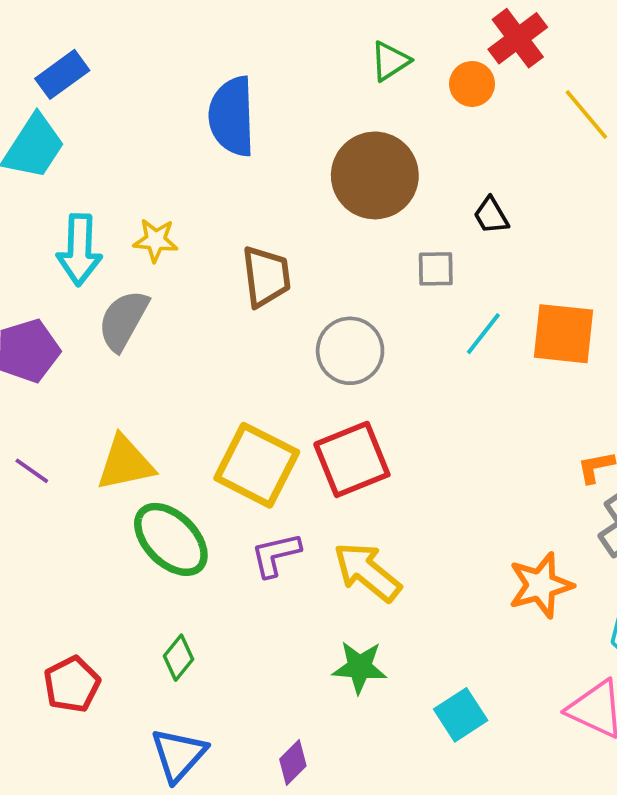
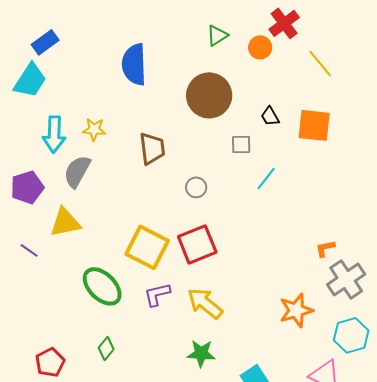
orange square: (563, 334) -> (314, 125), moved
gray circle: (350, 351) -> (196, 187), size x0.6
yellow triangle: (125, 463) -> (65, 222), moved

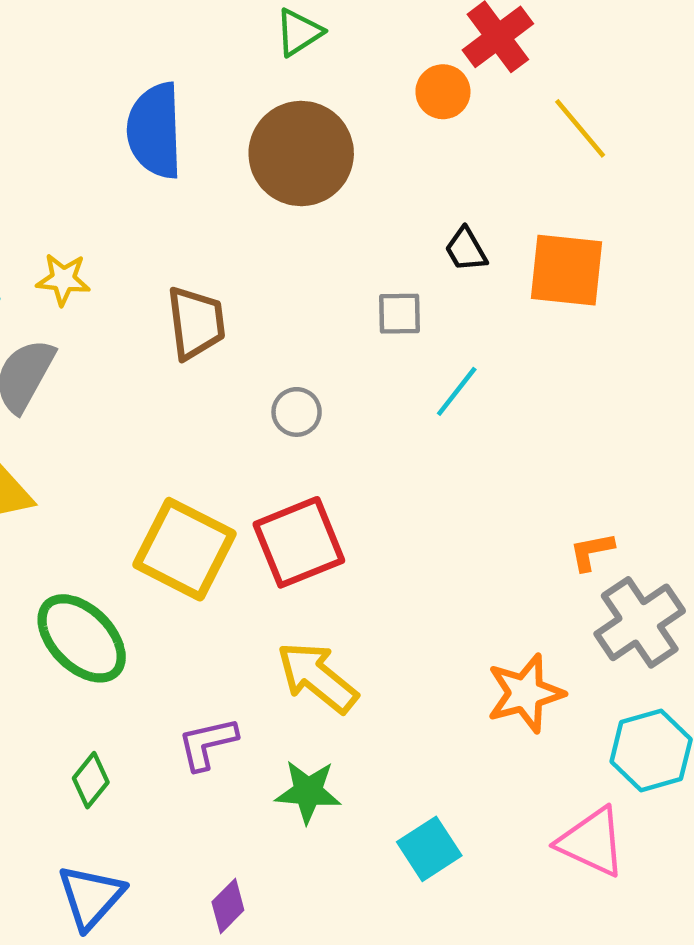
green triangle: (217, 35) -> (299, 32), moved
brown circle: (209, 95) -> (301, 154), moved
purple L-shape: (157, 294) -> (207, 744), moved

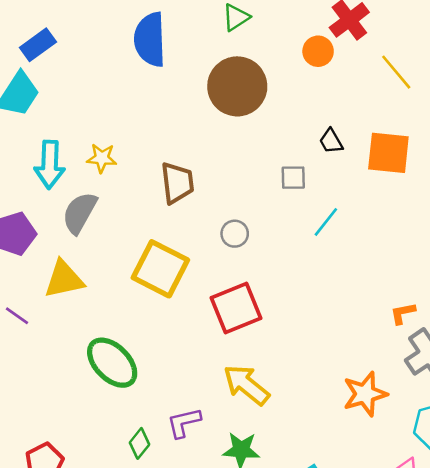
blue semicircle: (155, 131) -> (150, 39), moved
yellow square: (185, 549) -> (160, 269), moved
green diamond: (91, 780) -> (140, 443), moved

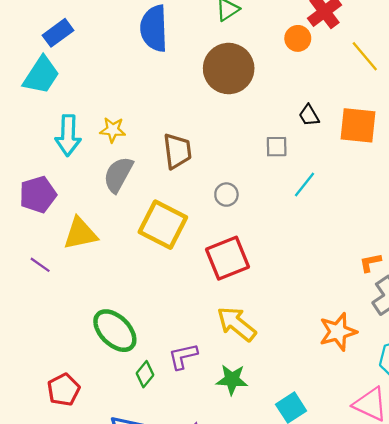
gray semicircle: (80, 213) -> (118, 174), moved
green ellipse: (112, 363) -> (115, 331), moved

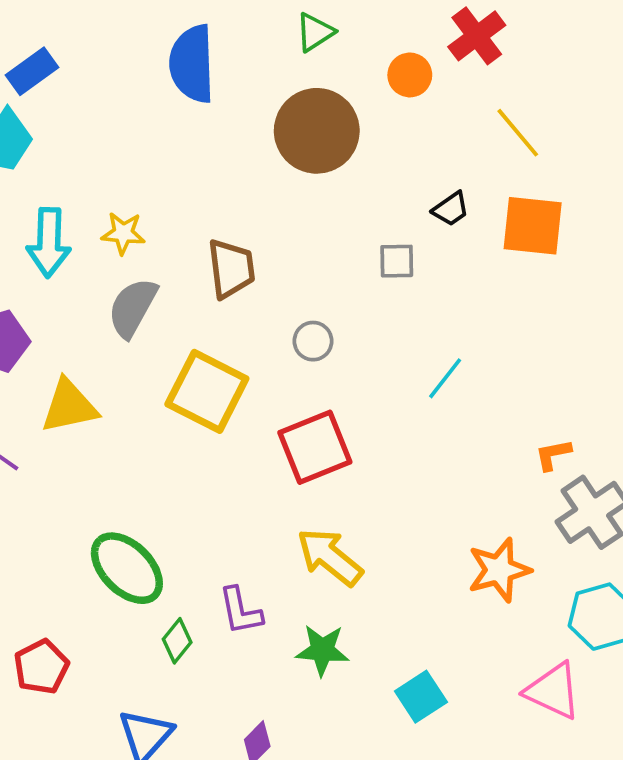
orange circle: (298, 38) -> (410, 75), moved
yellow line: (365, 56) -> (518, 133), moved
black trapezoid: (309, 115) -> (451, 209), turned -95
cyan line: (304, 184) -> (445, 378), moved
purple L-shape: (183, 356) -> (240, 611), turned -88

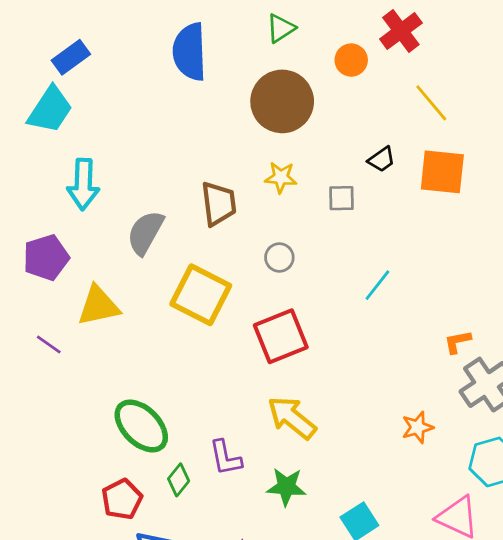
yellow star: (123, 233) -> (281, 177), moved
orange star: (499, 570) -> (417, 427), size x0.7
red pentagon: (41, 667) -> (122, 499), moved

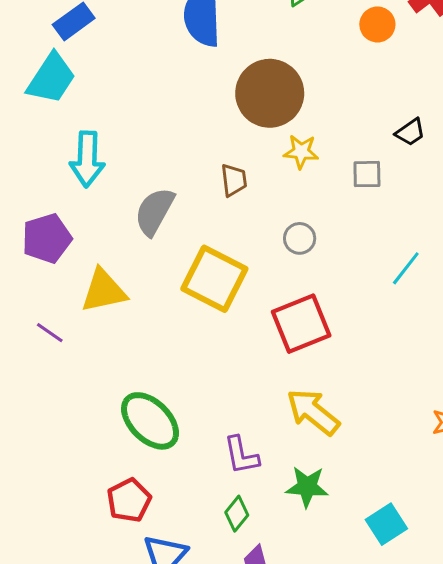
brown circle: (282, 101) -> (270, 93), moved
brown trapezoid: (219, 204) -> (234, 180), size x0.7
green diamond: (179, 480) -> (237, 514), moved

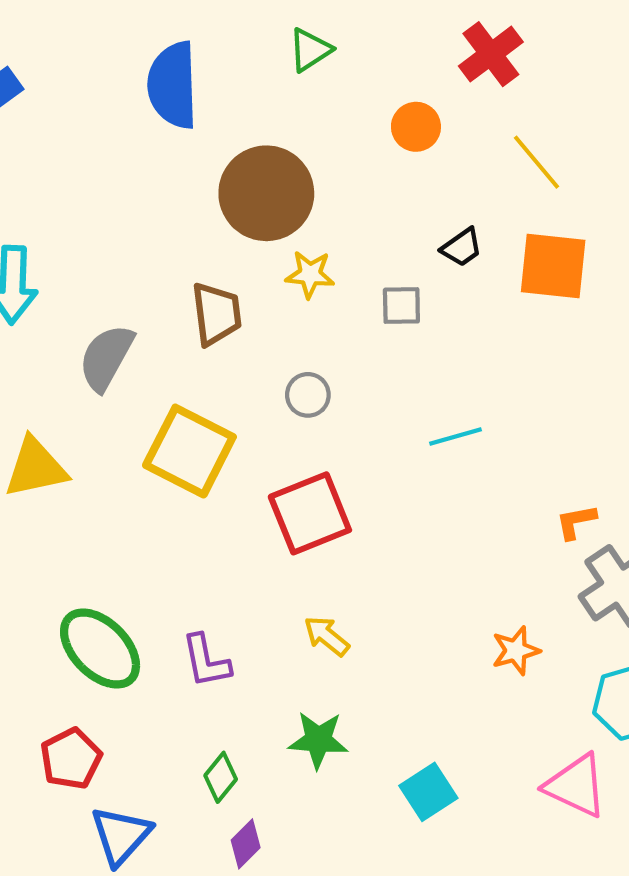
orange circle: (377, 24) -> (416, 127), moved
brown trapezoid: (234, 180) -> (216, 314), size x1.4
cyan line: (406, 268) -> (455, 436), turned 36
yellow arrow: (313, 412) -> (327, 636), size x0.6
purple L-shape: (241, 455) -> (206, 661), moved

